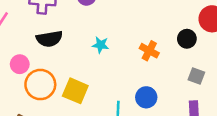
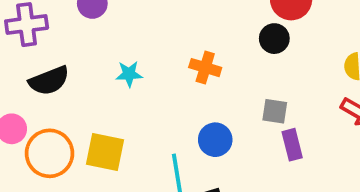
black circle: (187, 39) -> (274, 39), moved
gray square: (196, 76) -> (275, 111), moved

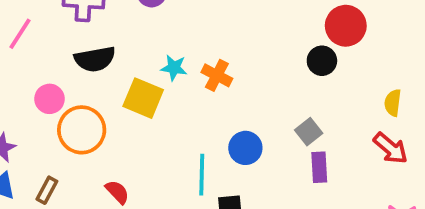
orange cross: (205, 68) -> (217, 75), moved
gray square: (275, 111) -> (309, 132), turned 32
yellow square: (105, 152) -> (143, 98), moved

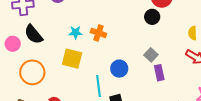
black semicircle: (95, 59) -> (34, 34), turned 70
yellow square: (143, 98) -> (72, 59), moved
pink circle: (50, 99) -> (13, 44), moved

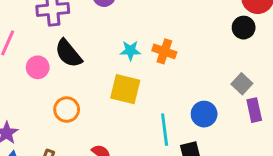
blue circle: (119, 69) -> (204, 114), moved
orange circle: (32, 72) -> (67, 110), size x0.7

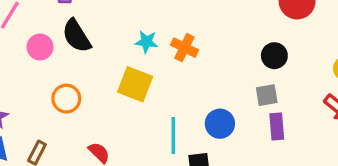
black circle: (244, 28) -> (274, 56), moved
gray square: (242, 84) -> (267, 95), turned 30

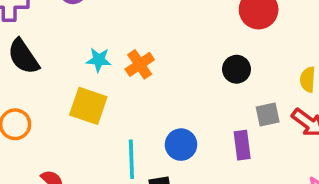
orange cross: (184, 48) -> (140, 64), turned 32
gray square: (267, 95) -> (268, 115), moved

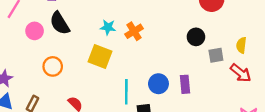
gray square: (268, 115) -> (216, 55), moved
purple rectangle: (242, 145) -> (185, 84), moved

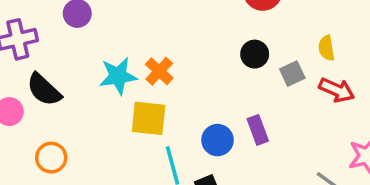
cyan star: (108, 27) -> (118, 76), size x1.5
yellow square: (100, 57) -> (149, 118), moved

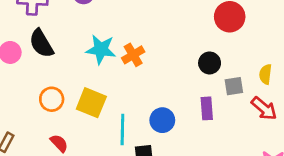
yellow square: (149, 118) -> (91, 103), moved
purple rectangle: (258, 130) -> (207, 108), moved
orange circle: (51, 158) -> (52, 99), moved

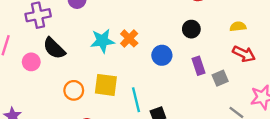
yellow semicircle: (265, 74) -> (238, 26), turned 91
gray square: (234, 86) -> (220, 78), moved
blue circle: (162, 120) -> (162, 55), moved

